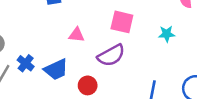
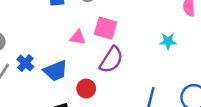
pink square: (122, 22) -> (106, 28), moved
purple semicircle: (111, 55) -> (111, 60), turned -32

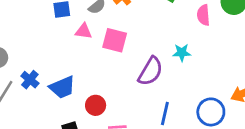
pink triangle: (78, 37) -> (84, 31), moved
purple semicircle: (111, 60) -> (150, 71), moved

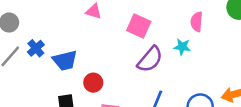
pink semicircle: (203, 15) -> (197, 22), moved
pink square: (115, 40) -> (139, 26), moved

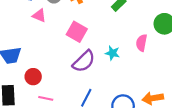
pink semicircle: (197, 22) -> (141, 43), moved

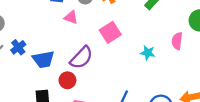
pink square: (77, 32) -> (110, 32), turned 30
purple semicircle: (84, 61) -> (81, 58), moved

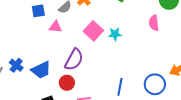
cyan star: (148, 53) -> (115, 34), moved

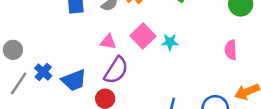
pink semicircle: (154, 23) -> (231, 50), moved
pink triangle: (55, 27) -> (108, 42), moved

